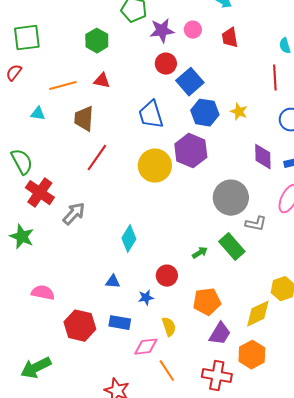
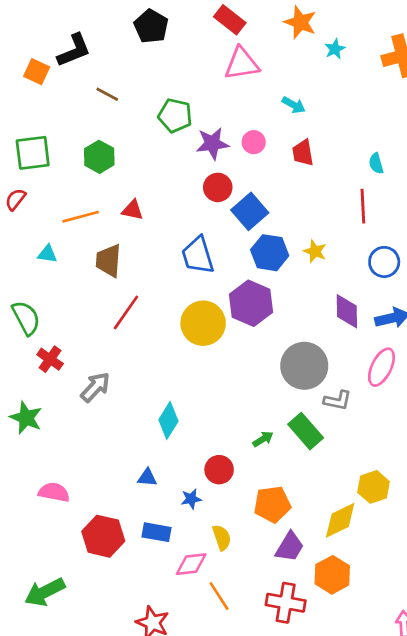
green hexagon: (97, 41) -> (99, 157), moved
red cross: (40, 193) -> (50, 359), size x0.7

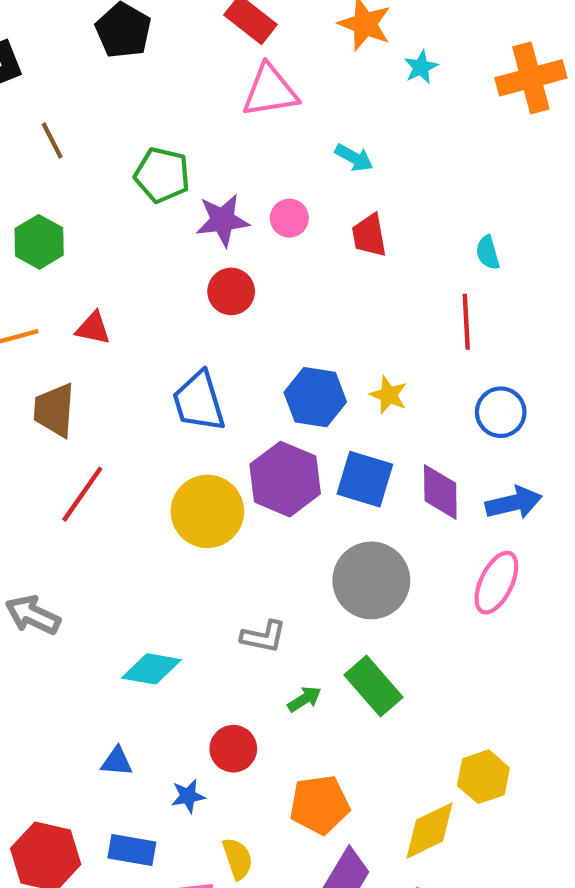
brown line: (107, 94) -> (52, 140), turned 35
blue square: (250, 211) -> (365, 479), moved, turned -32
gray arrow: (95, 387) -> (33, 615), turned -108
gray L-shape: (338, 400) -> (263, 636), moved
cyan diamond: (168, 420) -> (151, 669), turned 68

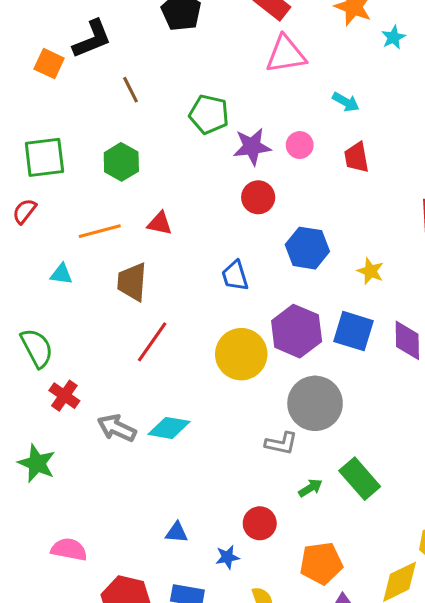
blue hexagon: (315, 397) -> (307, 248), moved
blue trapezoid: (199, 401) -> (235, 276), size x0.7
gray circle: (371, 580) -> (315, 403), moved
cyan diamond: (151, 669) -> (169, 428), moved

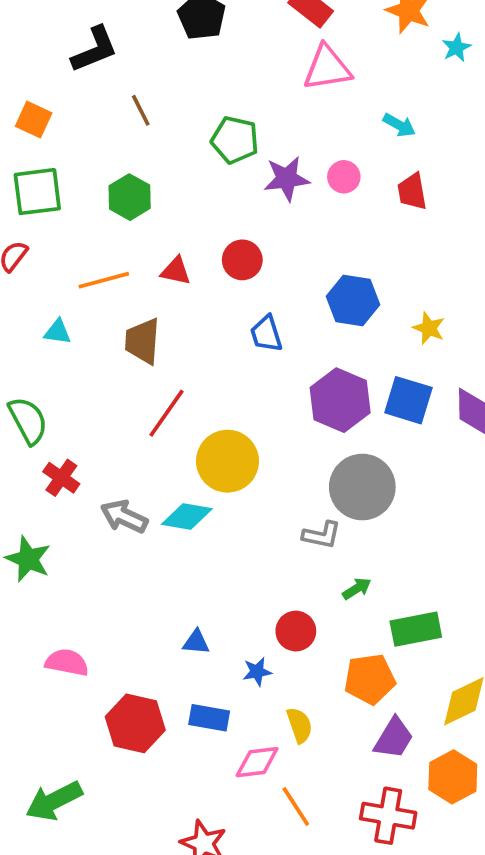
orange square: (49, 64) -> (34, 120), moved
red circle: (258, 197) -> (242, 260), moved
yellow circle: (241, 354) -> (228, 461), moved
green rectangle: (360, 479) -> (416, 629), moved, turned -60

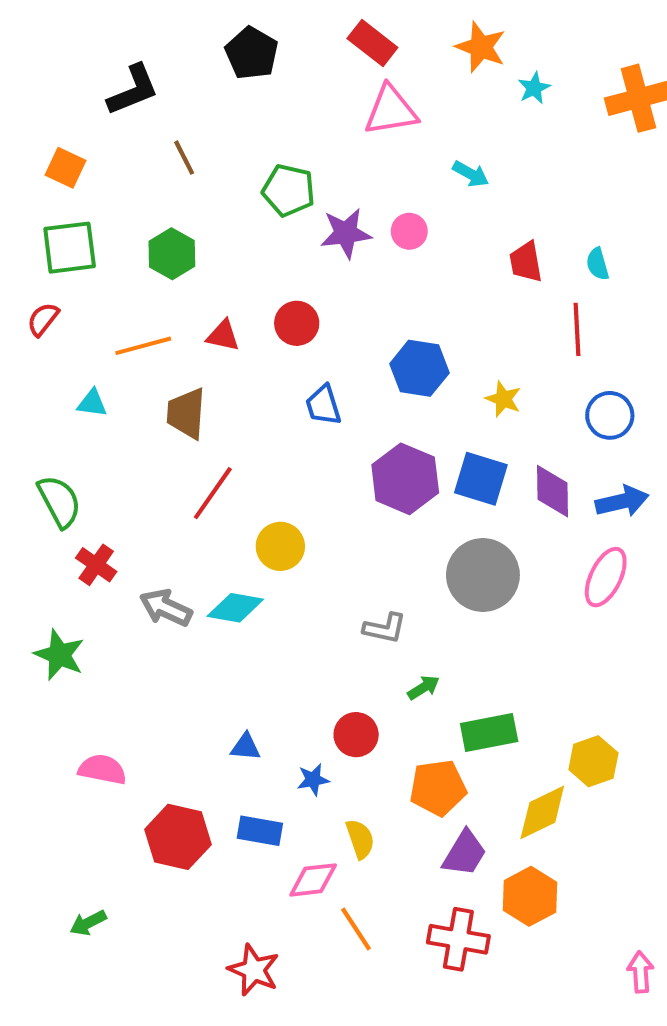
red trapezoid: (412, 192) -> (526, 262), moved
yellow circle: (228, 461) -> (280, 546), size x0.7
gray circle: (362, 487) -> (483, 575), moved
green arrow: (54, 801) -> (88, 923), size x0.6

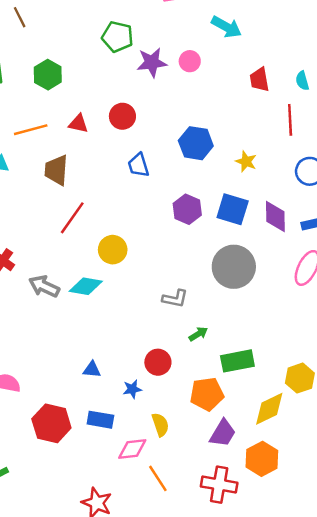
brown line: (184, 158) -> (20, 17), moved
cyan arrow: (471, 174) -> (226, 27), size x1.4
purple hexagon: (405, 479) -> (187, 209), size x0.7

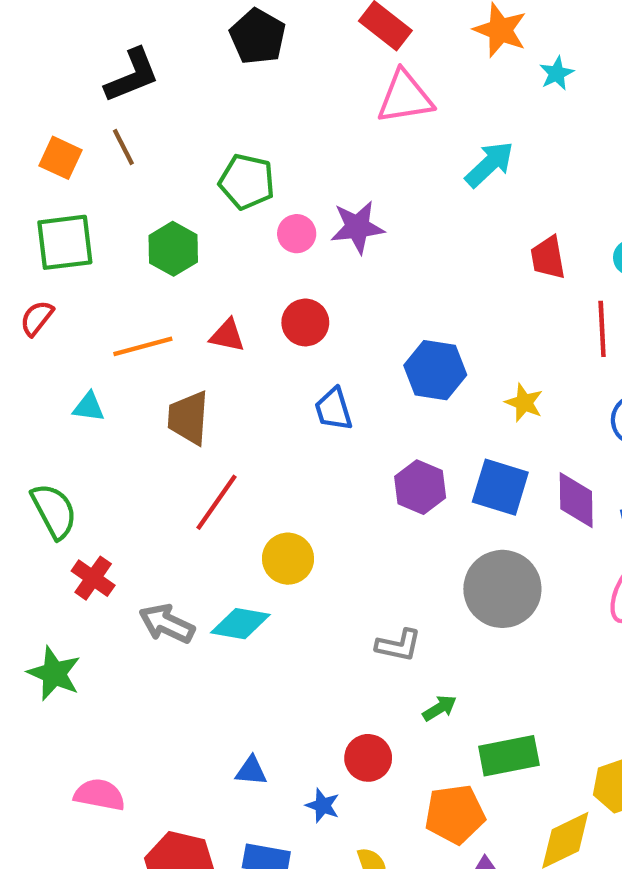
cyan arrow: (226, 27) -> (489, 164), turned -72
green pentagon: (118, 37) -> (247, 182), moved
pink circle: (190, 61) -> (297, 234), moved
blue star: (132, 389) -> (323, 806), turned 30

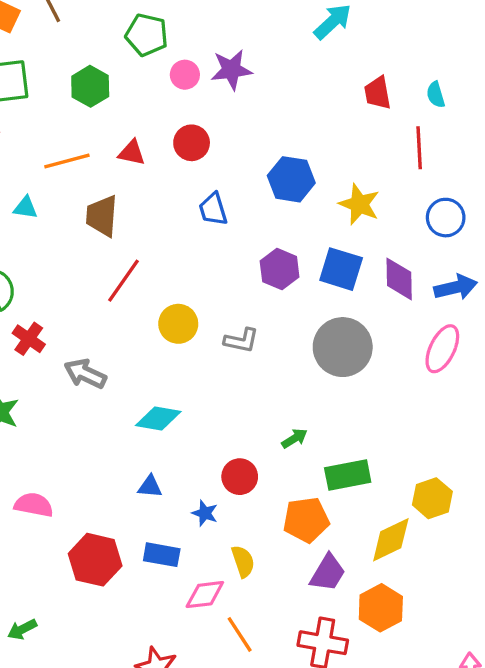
yellow star: (524, 403) -> (359, 204), size x1.4
cyan diamond: (240, 624) -> (158, 418), moved
gray L-shape: (398, 645) -> (241, 340), moved

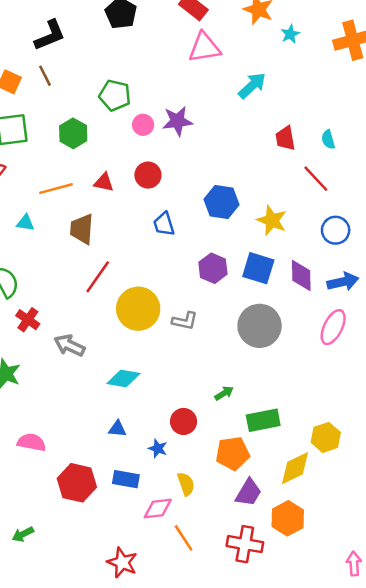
red line: (419, 148) -> (316, 179), turned -40
yellow circle: (178, 324) -> (138, 309), size x1.5

